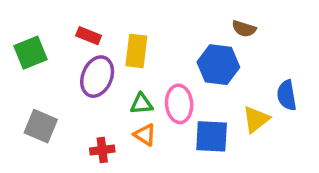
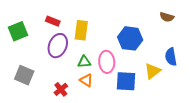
brown semicircle: (244, 29) -> (167, 17), moved
red cross: (102, 150) -> (61, 89), turned -32

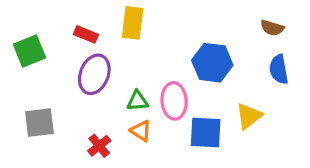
yellow rectangle: (81, 30) -> (133, 23), moved
blue semicircle: (171, 57) -> (279, 69), moved
gray square: (24, 75) -> (39, 123), turned -30

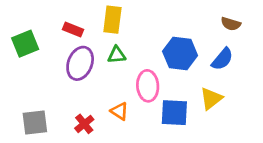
blue semicircle: (279, 69) -> (222, 59), moved, turned -130
green triangle: (138, 101) -> (117, 55), moved
gray square: (39, 123) -> (35, 122), moved

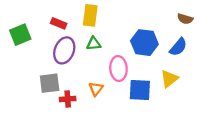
orange triangle: (119, 111) -> (96, 89), turned 35
gray square: (35, 122) -> (50, 83), moved
red cross: (84, 124) -> (68, 99), turned 35

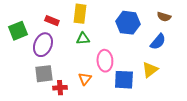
blue hexagon: (144, 43) -> (128, 23), moved
purple ellipse: (64, 50) -> (43, 45), moved

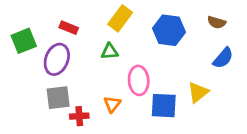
yellow rectangle: (80, 14) -> (120, 18), moved, turned 30
blue semicircle: (158, 42) -> (223, 58), moved

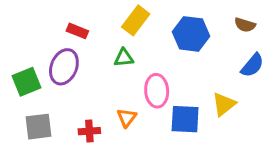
green square: (24, 41) -> (27, 82), moved
gray square: (58, 98) -> (39, 127), moved

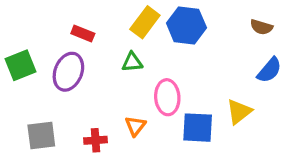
blue hexagon: (191, 34) -> (186, 25), moved
green square: (27, 82) -> (21, 65), moved

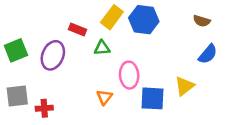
red rectangle: (83, 33) -> (77, 30), moved
gray square: (41, 136) -> (17, 96), moved
red cross: (96, 140) -> (44, 108), moved

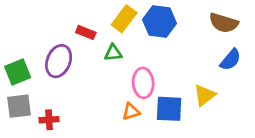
brown semicircle: (202, 21) -> (224, 23), size x1.5
green square: (16, 50) -> (18, 72), moved
orange triangle: (105, 97) -> (131, 112), moved, turned 35

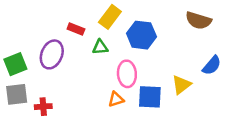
blue hexagon: (160, 21) -> (141, 35), moved
blue semicircle: (230, 60) -> (212, 65), moved

